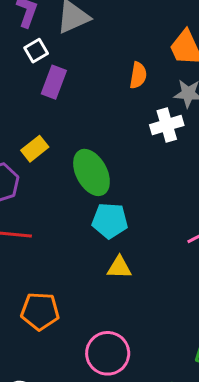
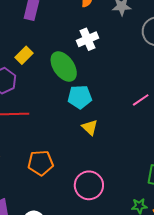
white cross: (167, 125) -> (88, 39), moved
yellow triangle: (119, 267) -> (90, 127), turned 48

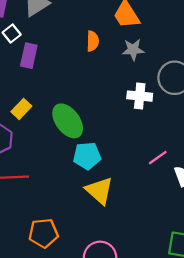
white cross: (88, 39) -> (140, 96), moved, turned 30
yellow triangle: (90, 127) -> (99, 191), size x1.5

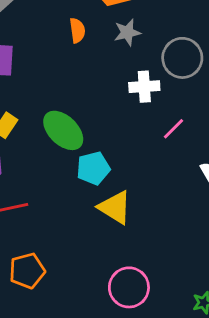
pink line: (158, 158) -> (174, 129), moved
orange pentagon: (43, 233) -> (27, 271), moved

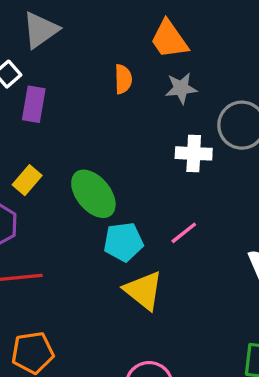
pink line: (174, 129) -> (184, 233), moved

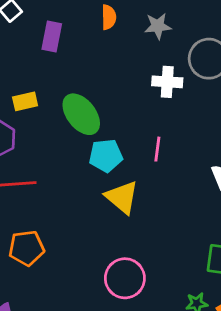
purple rectangle: (34, 104) -> (52, 36), moved
yellow rectangle: (27, 180) -> (25, 101), turned 35
pink line: (184, 233) -> (157, 149), turned -45

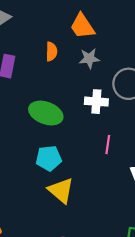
green ellipse: (81, 114) -> (46, 113), moved, turned -32
pink line: (157, 149) -> (108, 145), moved

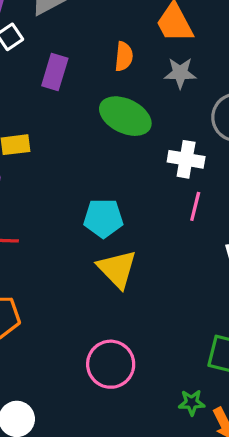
white cross: (96, 102) -> (186, 159), moved
green ellipse: (46, 113) -> (125, 116), moved

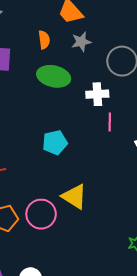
yellow triangle: (117, 269) -> (74, 197), moved
pink circle: (111, 364) -> (41, 214), moved

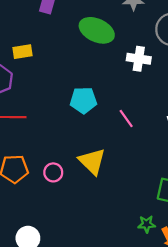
pink line: (110, 122) -> (126, 119), moved, turned -48
pink circle: (41, 214) -> (53, 172), size x0.6

